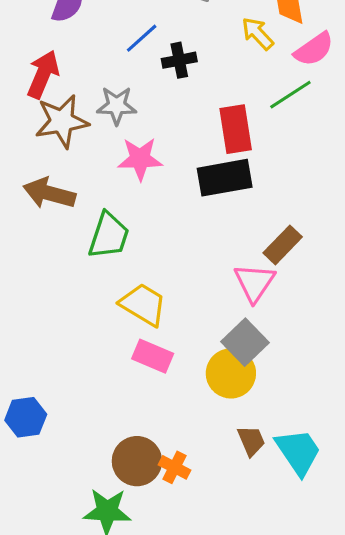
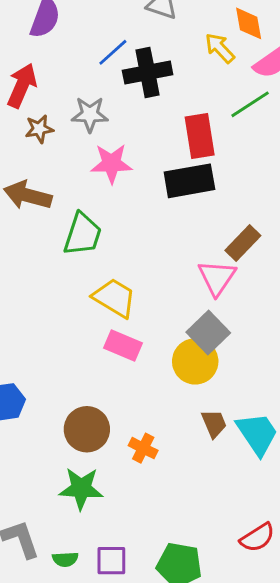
black cross: (179, 60) -> (148, 73), size x1.5
brown star: (62, 121) -> (39, 129), size x0.6
brown circle: (137, 461) -> (87, 429), moved

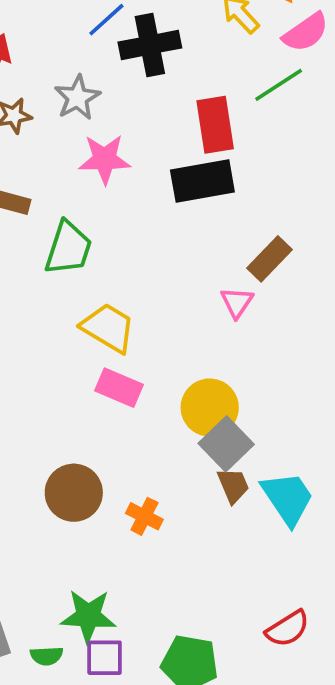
gray star: (90, 114) -> (77, 98), turned -30
pink triangle: (217, 278) -> (237, 302), size x0.7
gray square: (208, 332) -> (226, 444), moved
green star: (81, 488) -> (88, 616), moved

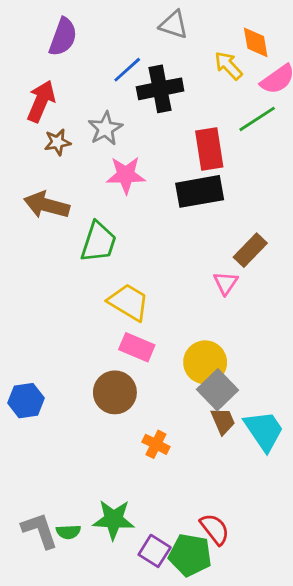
brown circle: (74, 493) -> (115, 392), moved
red semicircle: (288, 629) -> (215, 529), moved, turned -96
green semicircle: (47, 656) -> (68, 532), moved
purple square: (105, 658) -> (155, 551), moved, turned 32

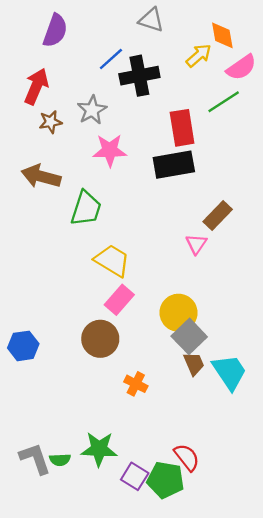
yellow arrow: (228, 66) -> (199, 55), turned 92
pink rectangle: (137, 347) -> (119, 300), turned -72

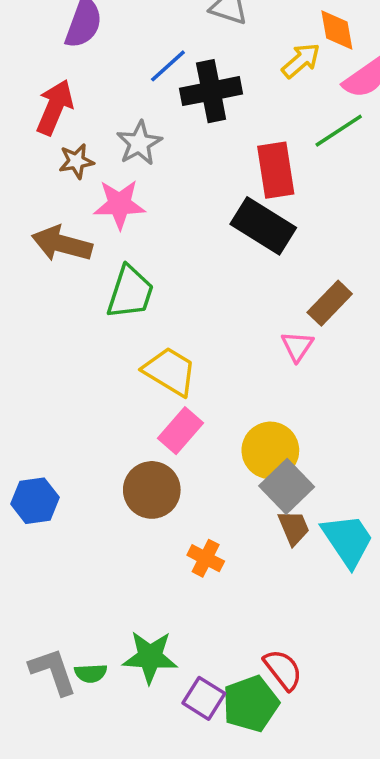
pink star: (110, 150) -> (119, 204), moved
black rectangle: (174, 165) -> (263, 226), turned 42
green pentagon: (165, 480) -> (251, 704), turned -30

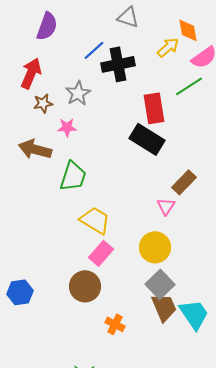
pink star: (119, 204) -> (67, 127), size x0.7
yellow circle: (270, 450) -> (155, 247), moved
brown trapezoid: (294, 528) -> (164, 307), size x1.4

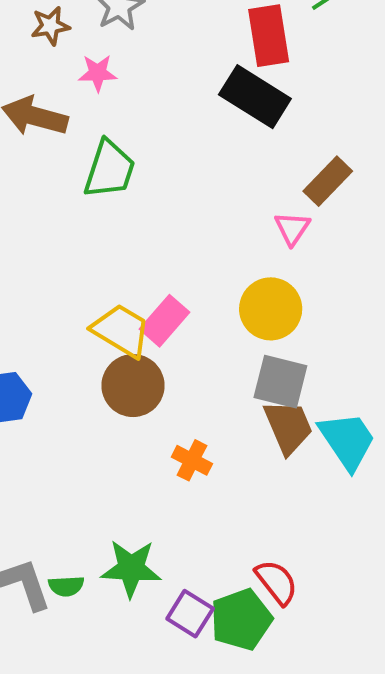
yellow trapezoid: (95, 220) -> (121, 331), moved
gray square: (160, 284) -> (280, 382), turned -32

